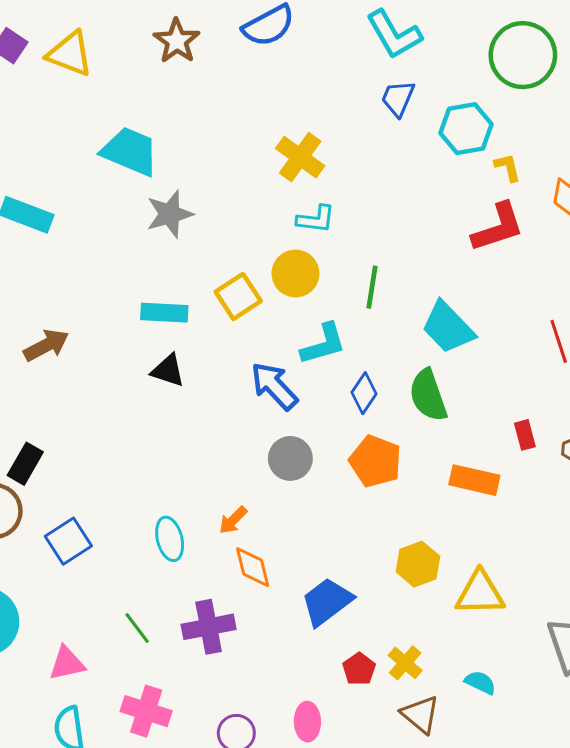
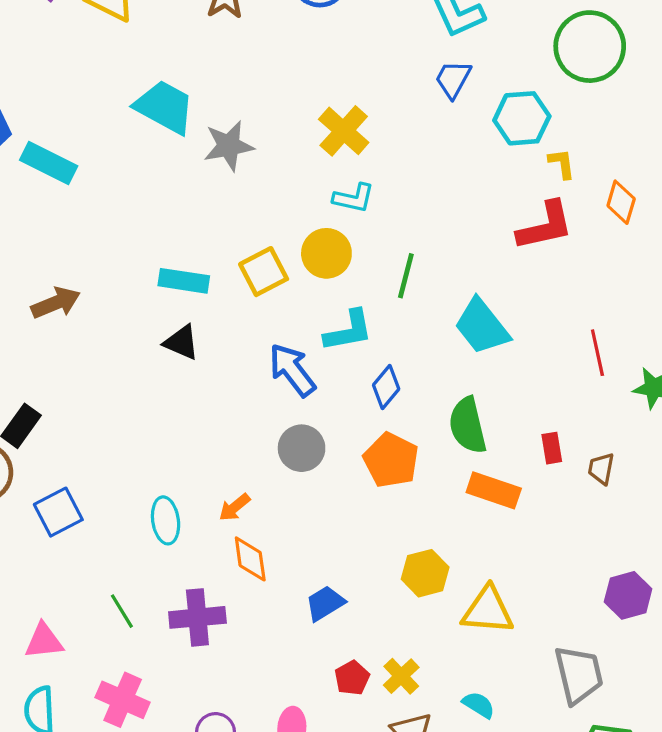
gray star: (170, 214) -> (229, 146), moved
green semicircle: (428, 395) -> (468, 425), moved
blue trapezoid: (327, 602) -> (325, 603), size x0.7

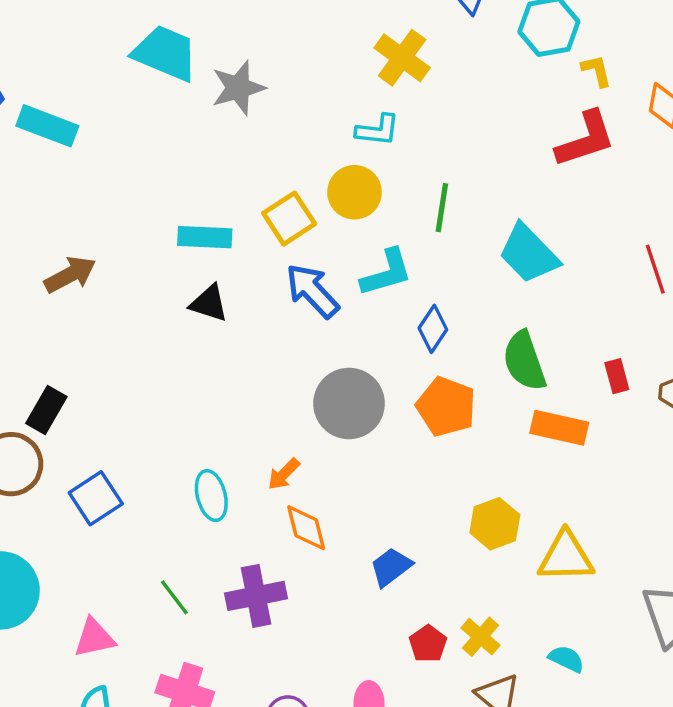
yellow cross: (344, 131) -> (402, 58), moved
blue arrow: (292, 370) -> (312, 291), moved
gray circle: (302, 448) -> (349, 403), size x1.4

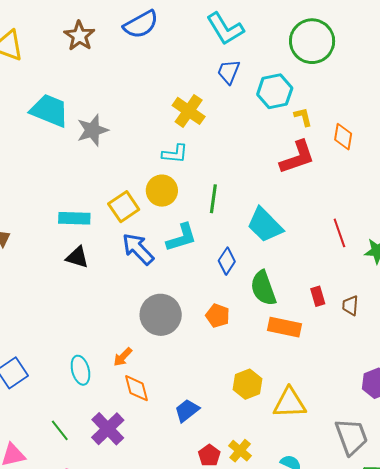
blue diamond: (433, 329) -> (227, 261), moved
orange pentagon: (446, 407) -> (218, 316), size x0.7
purple cross: (256, 596) -> (108, 429), turned -32

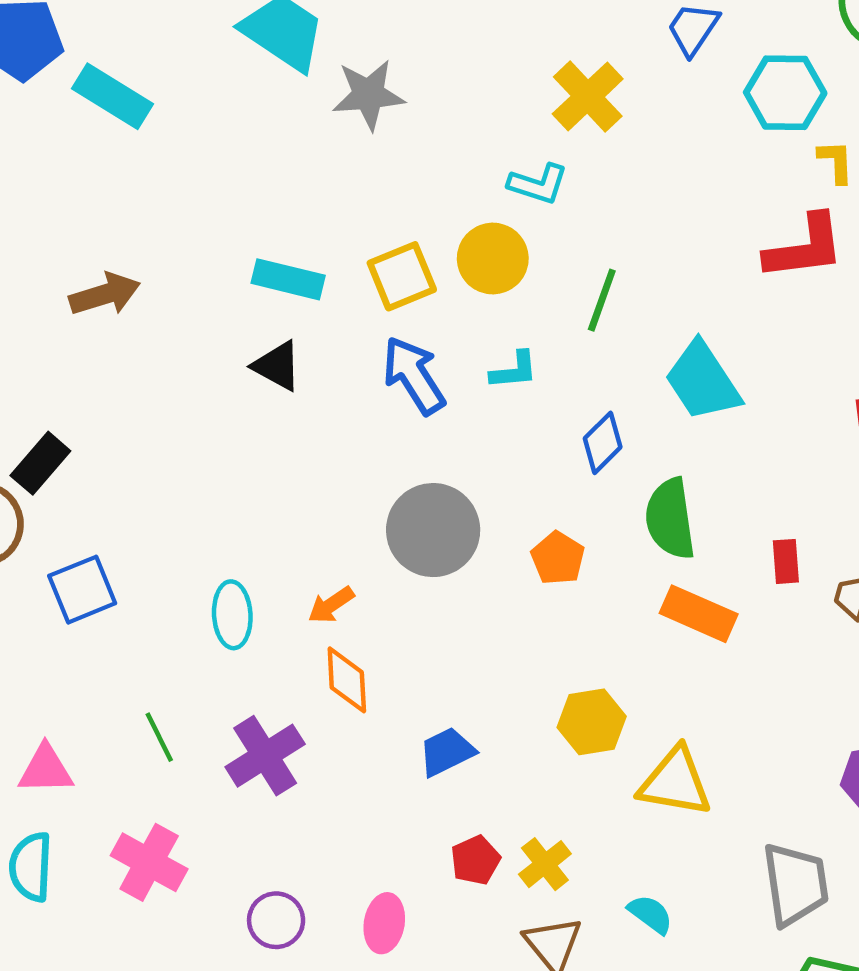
cyan L-shape: (181, 238) -> (514, 370), size x0.7

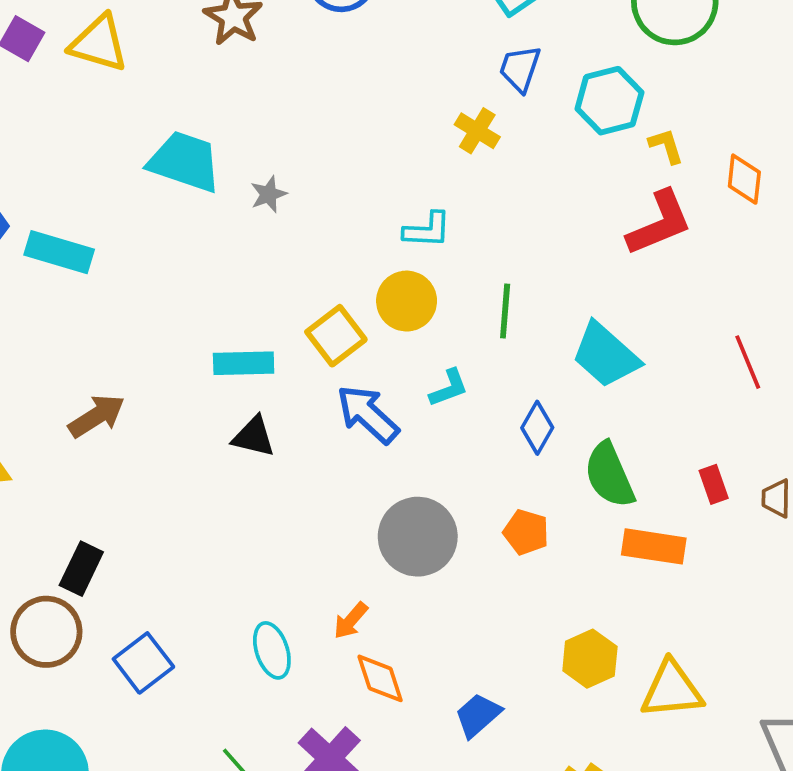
gray star: (368, 95) -> (269, 194), size x0.6
yellow cross: (588, 96) -> (477, 131), moved, size x0.7

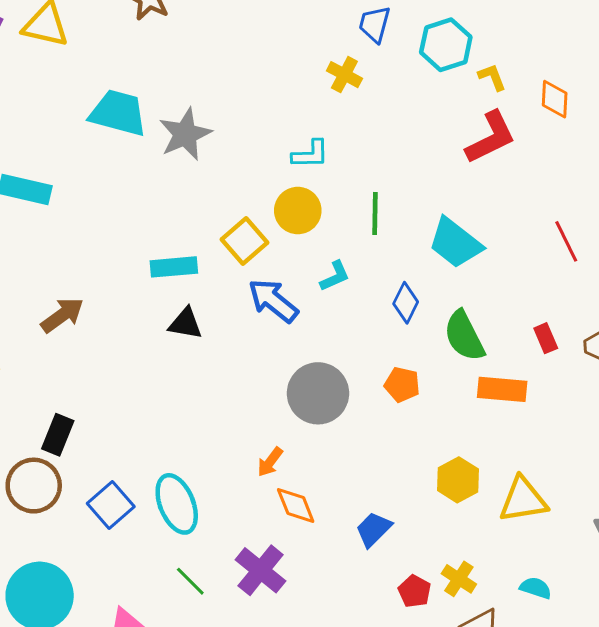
gray star: (269, 194) -> (185, 134), size x1.8
cyan ellipse: (272, 650) -> (177, 504), moved, size x1.4

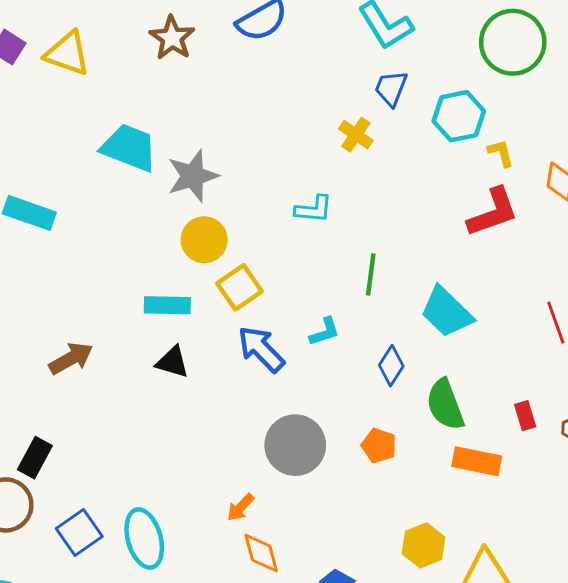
yellow circle: (298, 211) -> (204, 240), moved
brown arrow: (62, 315) -> (71, 358), moved

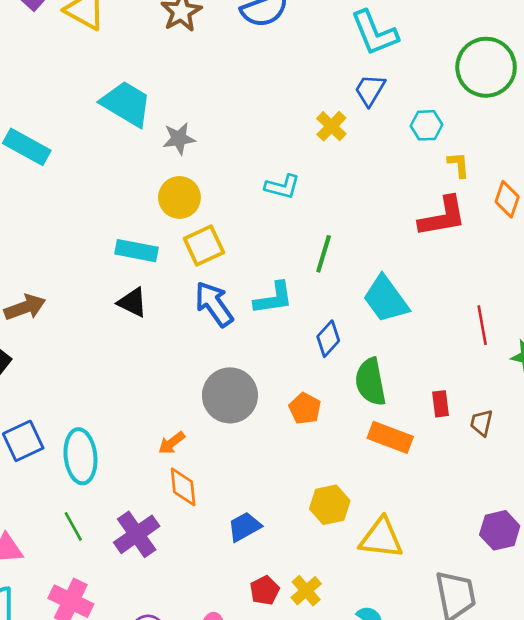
cyan hexagon: (459, 116) -> (426, 125), size x0.7
gray star: (193, 176) -> (179, 139), size x0.7
cyan L-shape: (325, 332) -> (273, 298), size x1.4
brown arrow: (71, 358) -> (25, 307), moved

